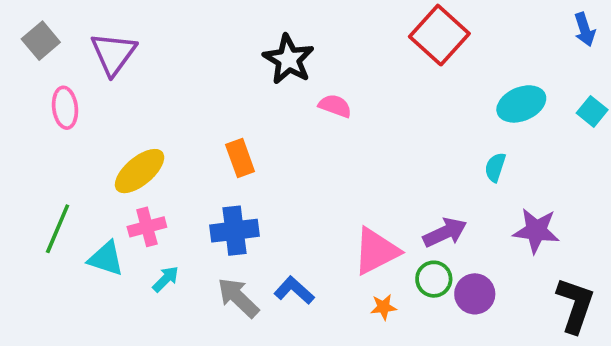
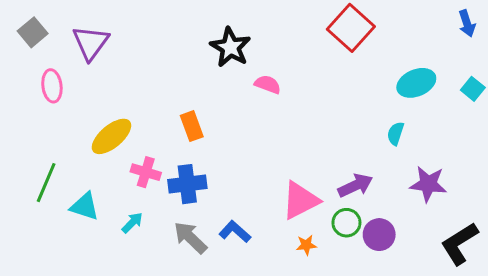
pink cross: (147, 227) -> (146, 172), moved, turned 32
black L-shape: (575, 305) -> (459, 244), turned -141

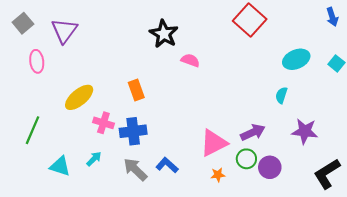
cyan triangle: (85, 206) -> (60, 166), moved

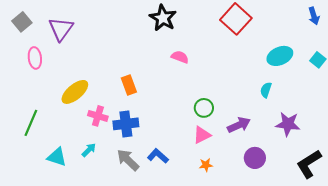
black star: (164, 34) -> (163, 18), moved
pink triangle: (214, 143) -> (202, 135), size x0.7
green circle: (246, 159) -> (204, 108), moved

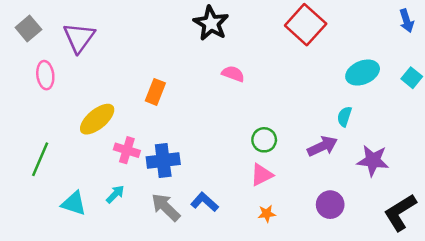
orange rectangle: (129, 85) -> (155, 92), moved, turned 42
purple arrow: (239, 125) -> (322, 146), moved

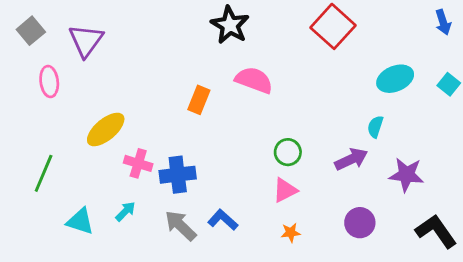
pink semicircle: (233, 74) -> (254, 80), size x1.5
orange rectangle: (155, 92) -> (199, 100), moved
black L-shape: (400, 212) -> (436, 231), turned 87

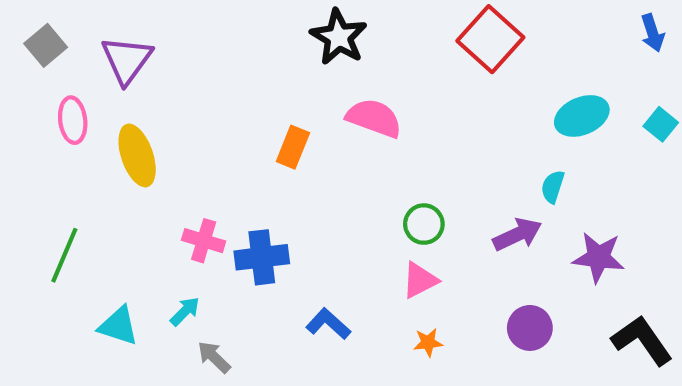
yellow ellipse: (106, 130) -> (137, 155), moved, turned -69
gray arrow: (181, 226) -> (214, 357), moved, size x0.7

